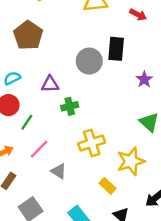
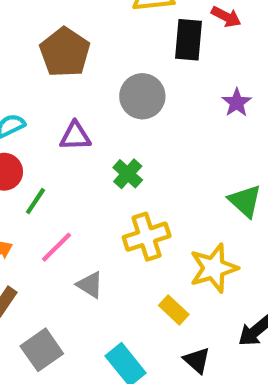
brown pentagon: (28, 35) -> (65, 52), moved
black rectangle: (116, 49) -> (188, 40), moved
purple star: (144, 79) -> (237, 103), moved
green cross: (70, 106) -> (128, 174), moved, turned -35

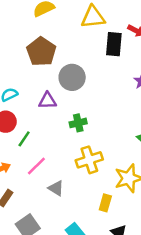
gray circle: (142, 96) -> (72, 77), moved
green cross: (128, 174) -> (78, 123), turned 35
yellow rectangle: (174, 310) -> (105, 203), turned 63

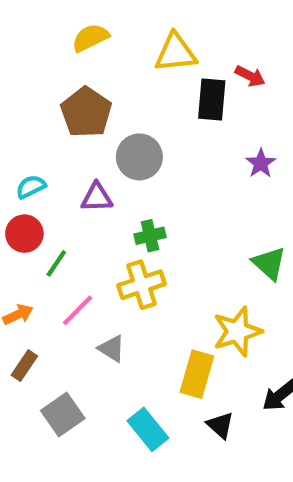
yellow cross: (89, 160) -> (141, 285), moved
yellow rectangle: (105, 203) -> (197, 374), size x1.5

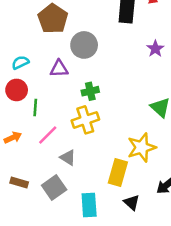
green line: (56, 263) -> (35, 107), turned -30
brown rectangle: (24, 366) -> (19, 182), moved, turned 72
gray square: (63, 415) -> (54, 187), moved
cyan rectangle: (148, 429) -> (89, 205), turned 35

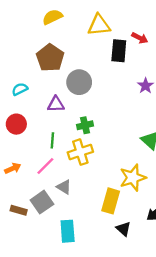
cyan semicircle: (20, 62) -> (20, 89), moved
green line: (35, 107) -> (52, 140), moved
gray square: (54, 187) -> (42, 202), moved
cyan rectangle: (89, 205) -> (68, 231), moved

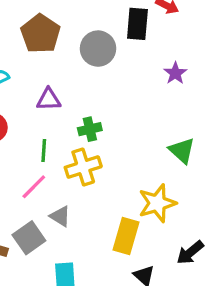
gray circle: (79, 82) -> (98, 49), moved

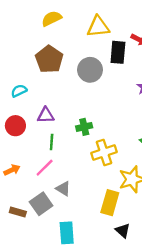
purple triangle: (49, 100) -> (46, 115), moved
yellow cross: (83, 167) -> (104, 153), moved

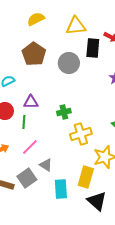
green line: (52, 142) -> (24, 122), moved
black triangle: (123, 231) -> (97, 201), size x1.5
cyan rectangle: (67, 233) -> (61, 189), moved

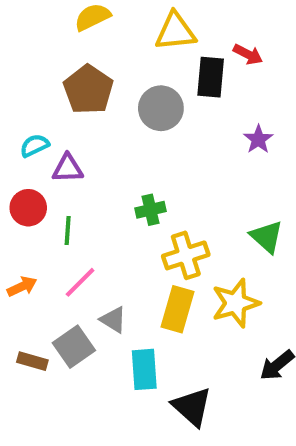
purple triangle: (31, 102) -> (68, 168), moved
yellow rectangle: (86, 177) -> (177, 309), moved
black triangle: (97, 201) -> (192, 407), moved

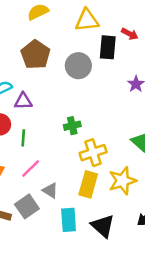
black triangle: (192, 407) -> (103, 226), moved

